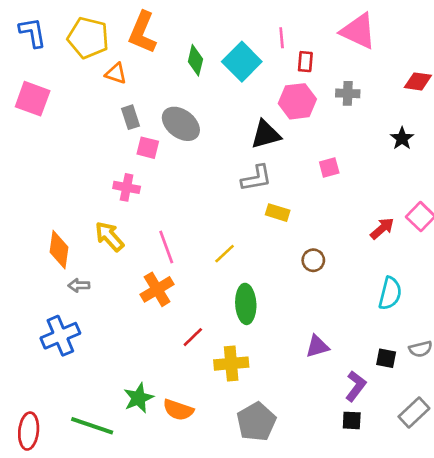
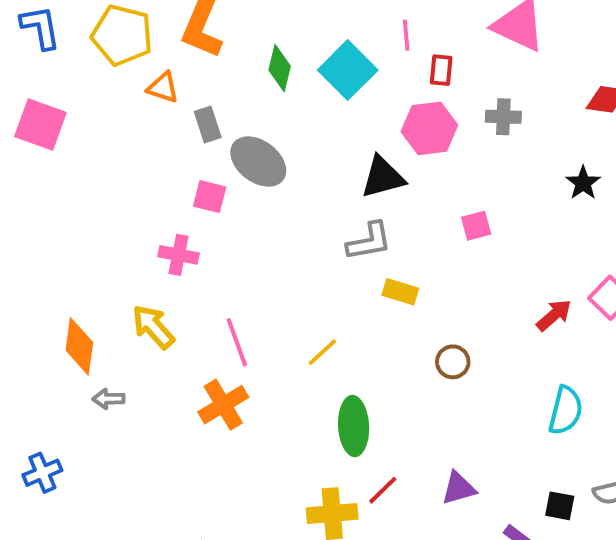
gray rectangle: (131, 117) -> (208, 125), moved
blue cross: (60, 336) -> (42, 473), moved, size x0.7
red line: (193, 337) -> (383, 490), moved

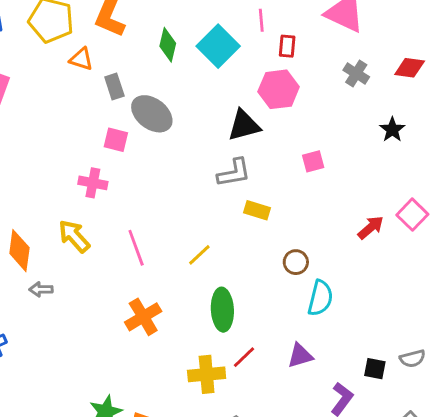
gray cross: (503, 117) -> (356, 73), moved, turned 30
orange cross: (223, 405) -> (143, 317), moved
cyan semicircle: (566, 410) -> (320, 298), moved

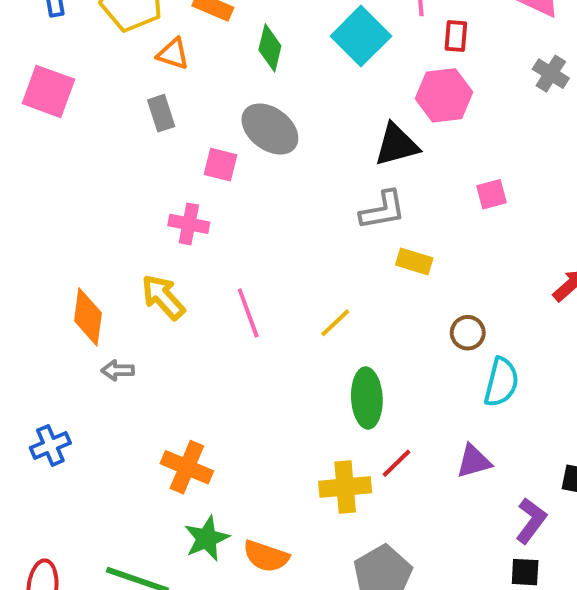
green diamond: (168, 45) -> (270, 48), moved
gray rectangle: (114, 86) -> (161, 113), moved
orange cross: (143, 317) -> (187, 467), moved, turned -36

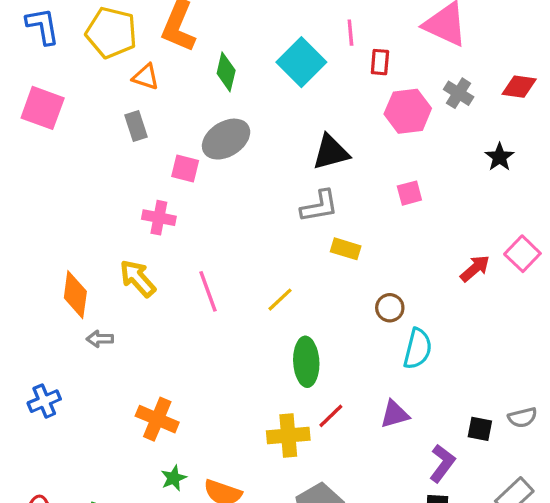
pink hexagon: (444, 95) -> (408, 111), moved
gray ellipse: (270, 129) -> (226, 139), turned -69
green star: (207, 538) -> (174, 478), size x0.7

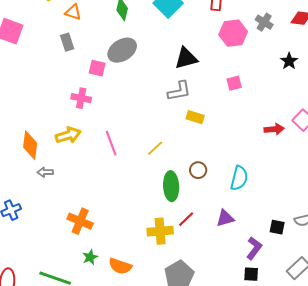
red arrow: (475, 268) -> (274, 129), turned 36
yellow arrow: (138, 278) -> (68, 135), turned 115
brown circle: (390, 308) -> (198, 170), moved

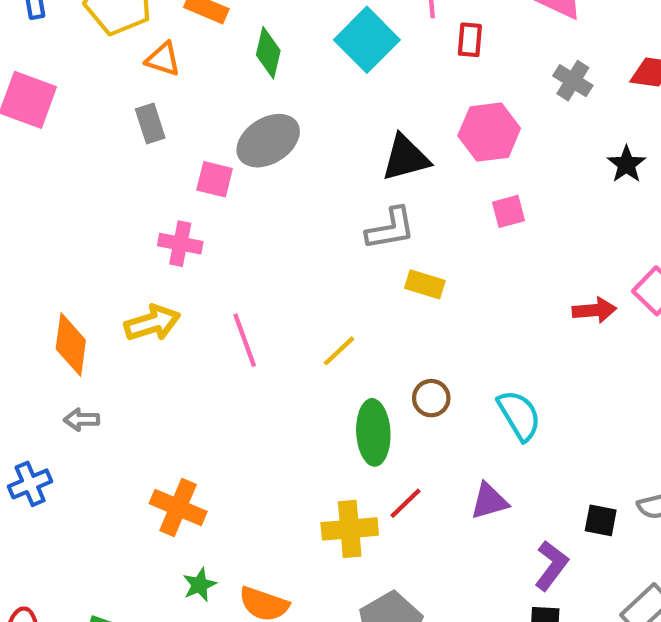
pink hexagon: (233, 33) -> (489, 132), moved
gray arrow: (45, 172) -> (82, 420), moved
cyan semicircle: (239, 178) -> (519, 415), turned -45

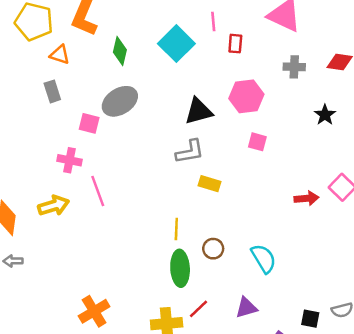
gray cross: (573, 81) -> (294, 67), turned -30
pink square: (508, 211) -> (257, 142), turned 30
pink line: (245, 340) -> (98, 191), moved
yellow line: (339, 351) -> (176, 229), moved, turned -45
orange cross: (178, 508) -> (94, 311), moved, turned 36

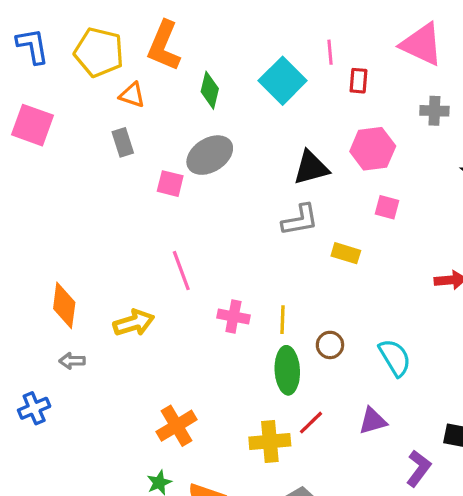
pink cross: (70, 160) -> (233, 316), moved
yellow rectangle: (210, 184) -> (346, 253), moved
yellow arrow: (54, 206) -> (134, 323), moved

